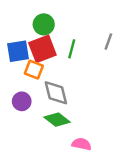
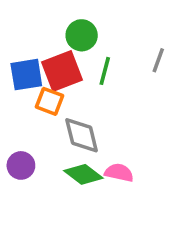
green circle: (44, 24) -> (82, 35), moved
purple circle: (22, 101) -> (21, 165), moved
pink semicircle: (82, 144) -> (119, 173), moved

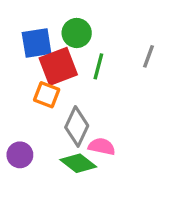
blue square: (26, 75) -> (37, 43), moved
gray diamond: (82, 135) -> (77, 126), turned 39
pink semicircle: (119, 173) -> (102, 147), moved

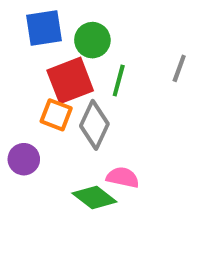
blue square: (37, 43) -> (44, 28), moved
gray diamond: (77, 126) -> (94, 125), moved
purple circle: (20, 155) -> (24, 159), moved

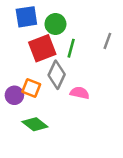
orange square: (56, 115) -> (31, 88), moved
pink semicircle: (123, 177) -> (80, 93), moved
green diamond: (94, 198) -> (35, 124), moved

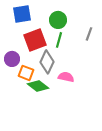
green circle: (55, 24) -> (58, 20), moved
purple circle: (14, 95) -> (12, 59), moved
green diamond: (35, 124) -> (38, 86), moved

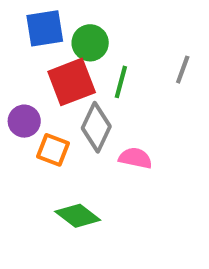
green circle: (58, 20) -> (90, 43), moved
green diamond: (38, 86) -> (78, 216), moved

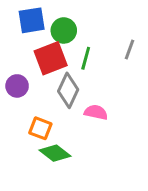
orange square: (53, 150) -> (40, 128), moved

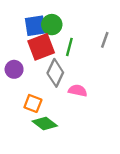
blue square: (32, 20) -> (35, 26), moved

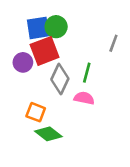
green line: (69, 47) -> (87, 73), moved
purple circle: (14, 69) -> (23, 62), moved

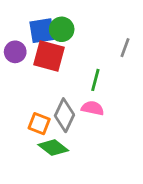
red square: (45, 51) -> (49, 56), turned 36
purple circle: (23, 62) -> (15, 52), moved
gray diamond: (60, 79) -> (64, 115), moved

